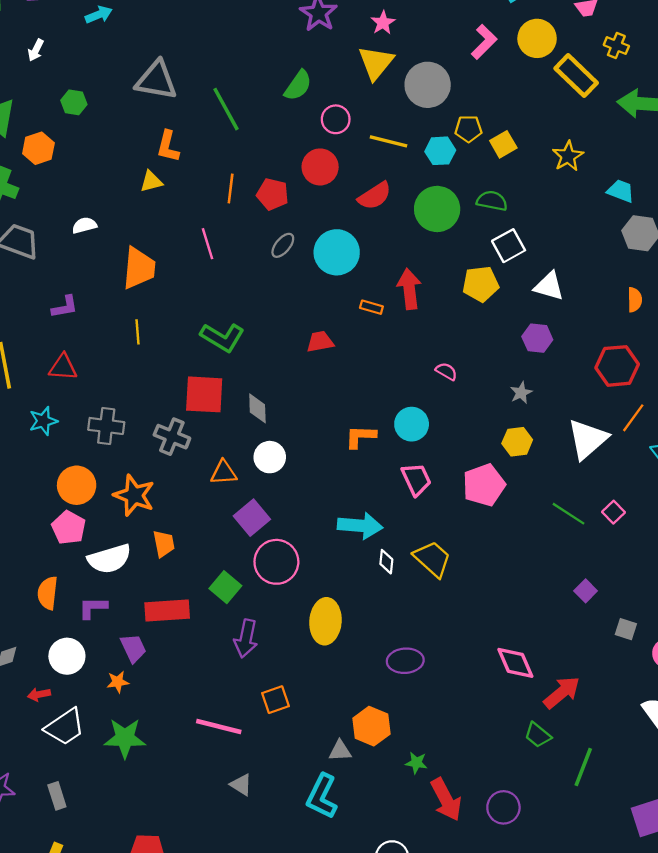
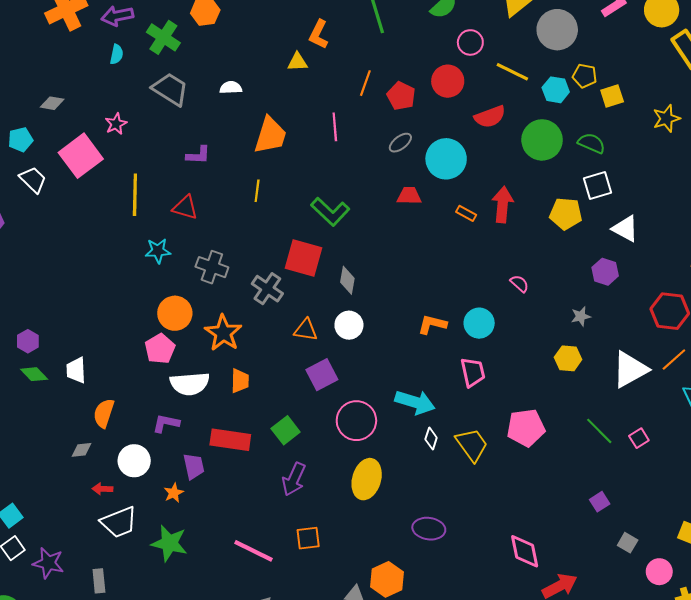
red trapezoid: (320, 342) -> (409, 196), moved
pink pentagon: (484, 485) -> (526, 428), moved
pink circle: (276, 562) -> (356, 421), moved
orange semicircle: (48, 593) -> (104, 413), moved
orange star: (118, 682) -> (174, 493), turned -30

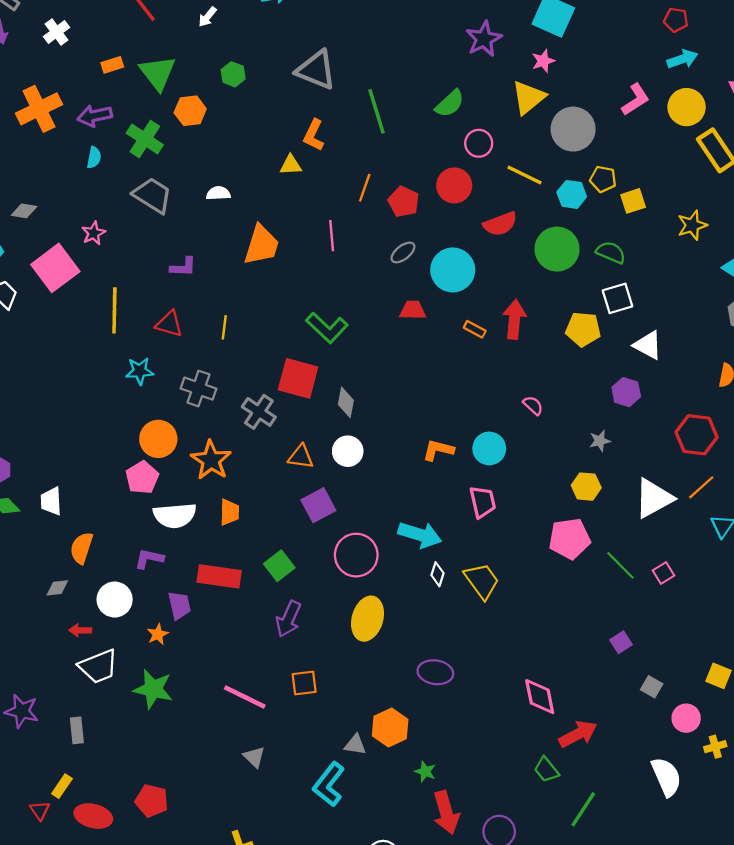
yellow line: (257, 191) -> (224, 327), moved
pink pentagon: (526, 428) -> (570, 539), moved

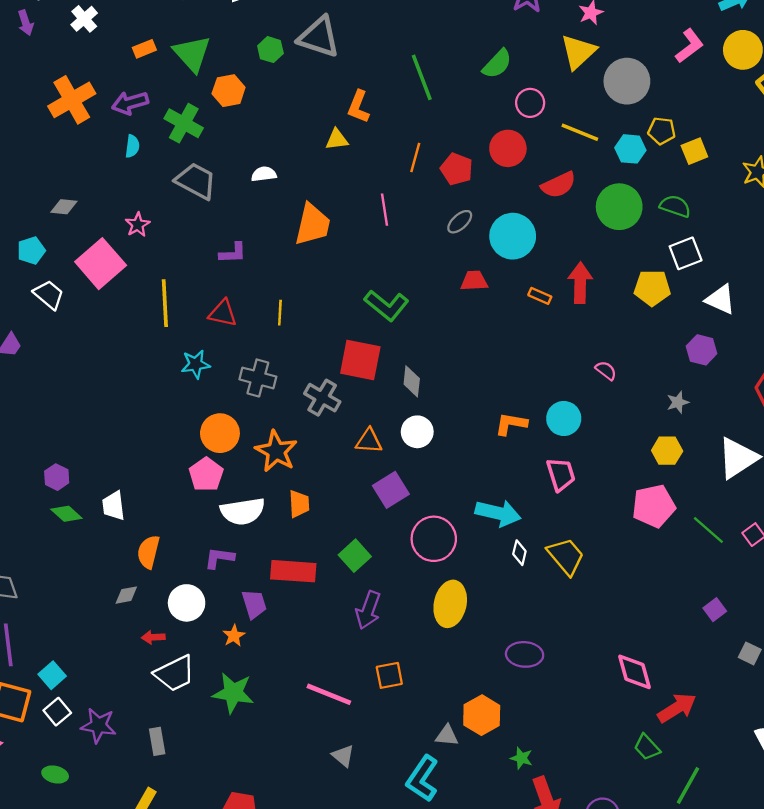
gray triangle: (316, 70) -> (319, 37), moved

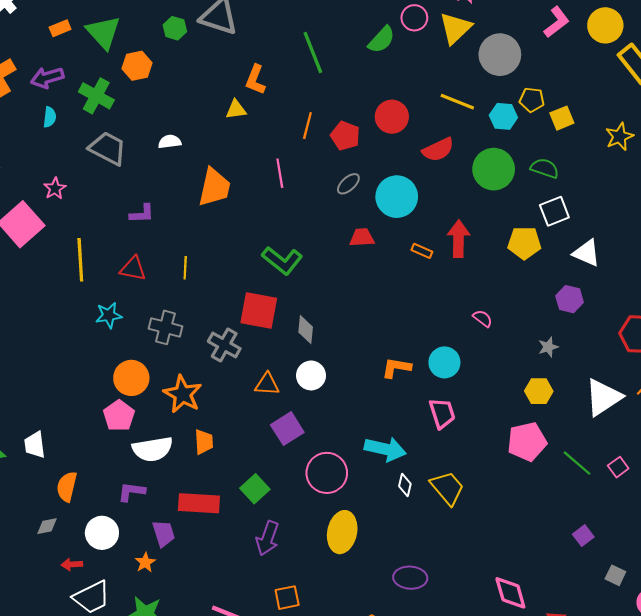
pink circle: (530, 103) -> (414, 18), moved

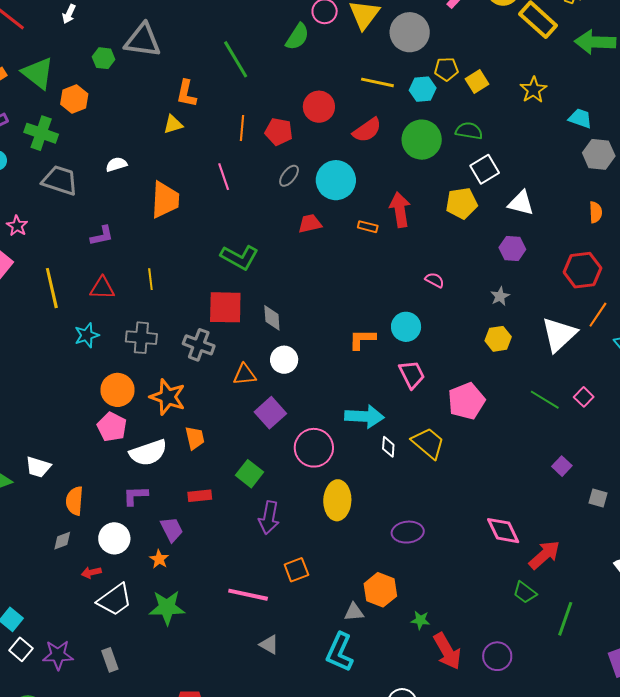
pink pentagon: (527, 442) -> (466, 401), moved
white trapezoid: (35, 445) -> (38, 467), turned -56
red rectangle: (199, 503) -> (200, 496), size x0.6

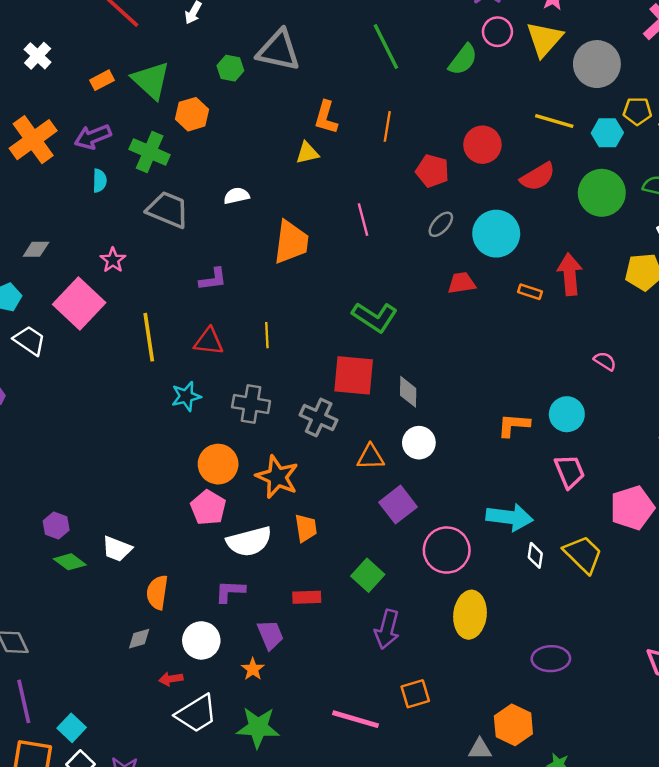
green line: (236, 59) -> (386, 47), moved
orange line: (242, 128) -> (387, 126), moved

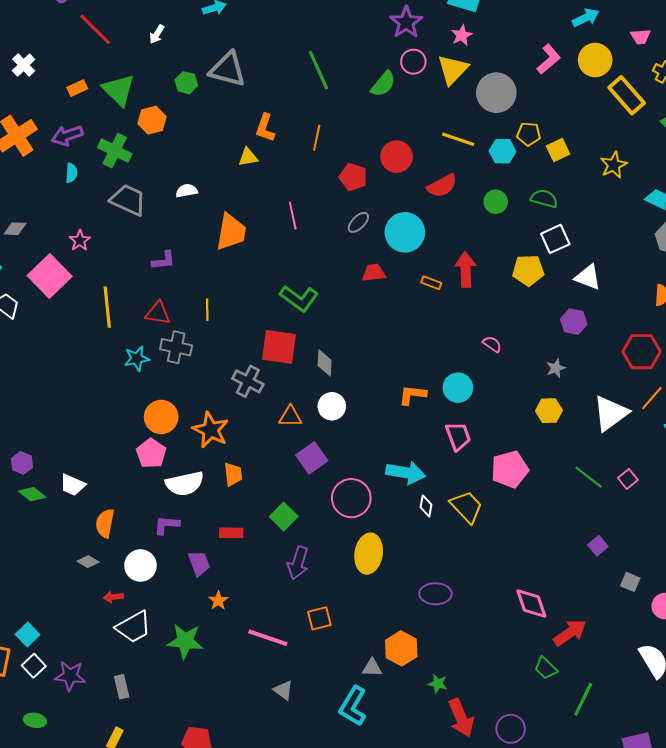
green circle: (602, 193) -> (496, 202), size x0.6
gray cross: (251, 404) -> (176, 347), moved
gray diamond: (139, 639) -> (88, 562), turned 45
orange star: (253, 669) -> (218, 601), moved

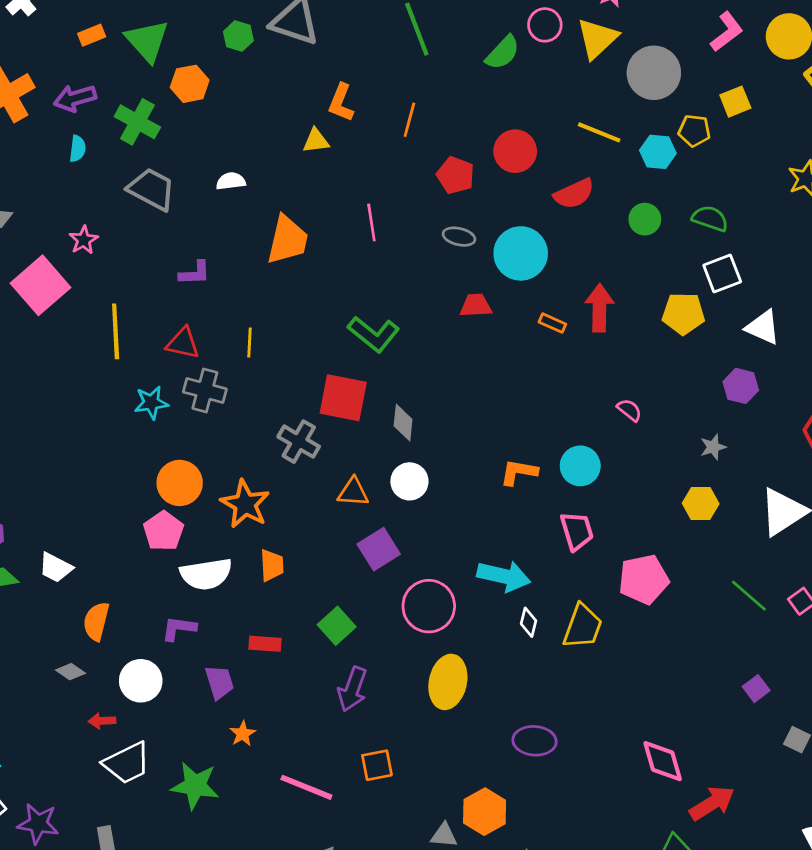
yellow square: (558, 150) -> (735, 102), moved
gray ellipse: (358, 222) -> (459, 237), turned 55
yellow trapezoid: (466, 507) -> (583, 626), turned 60

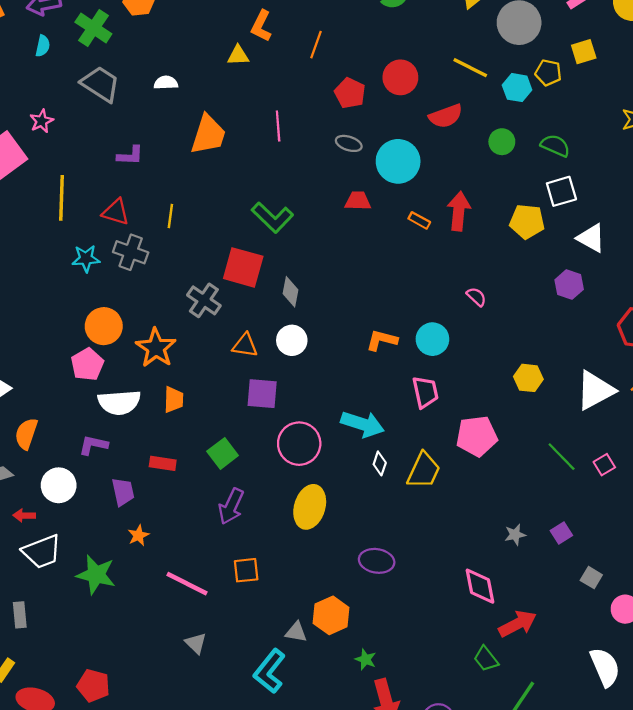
gray star: (713, 447) -> (515, 535), moved
purple square: (379, 549) -> (262, 394), turned 32

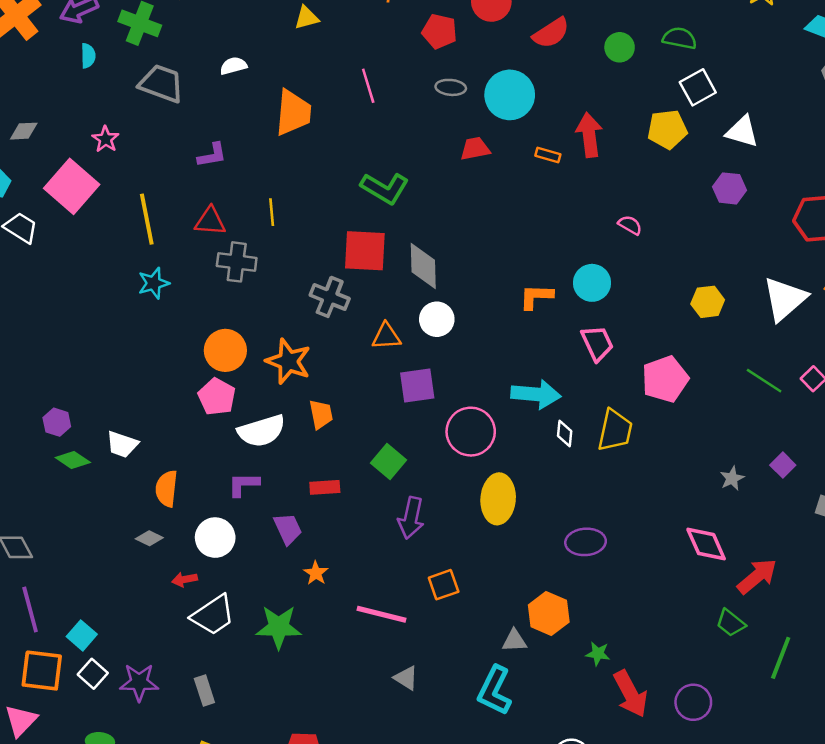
cyan star: (86, 259) -> (154, 283), moved
gray diamond: (290, 292) -> (423, 266), size x1.4

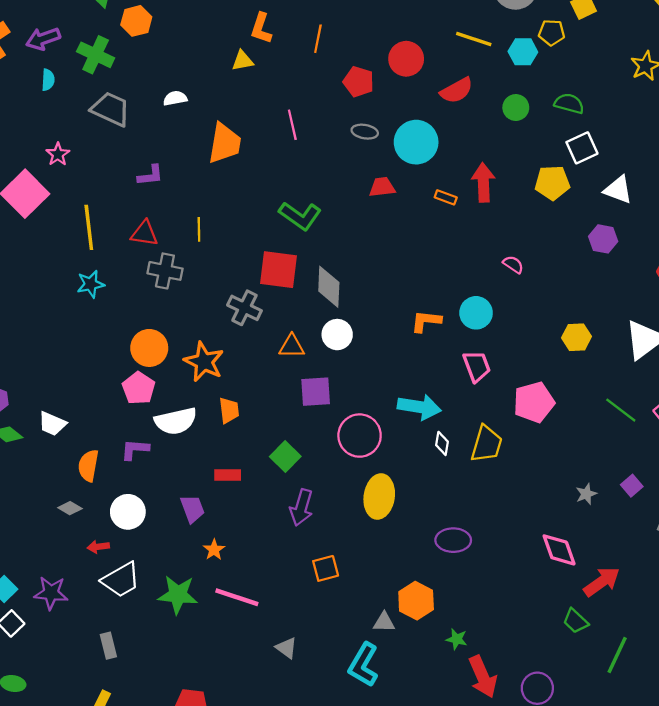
purple L-shape: (243, 484) -> (135, 449), moved
pink line: (382, 614) -> (237, 597), moved
purple star: (139, 682) -> (51, 593), moved

